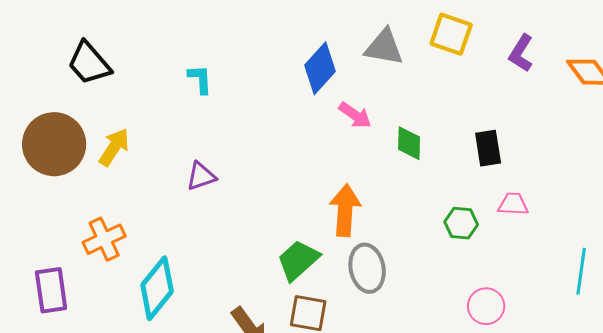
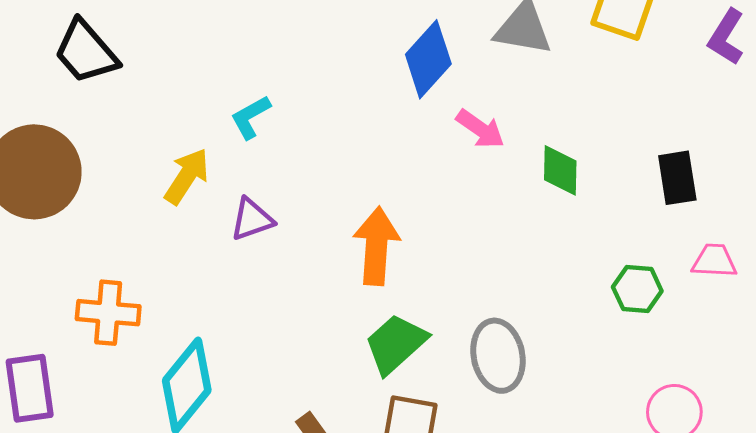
cyan L-shape: (200, 79) -> (250, 117), moved, turned -116
yellow arrow: (114, 147) -> (187, 176), moved
orange arrow: (345, 210) -> (376, 246), moved
orange cross: (104, 239) -> (108, 313), turned 30

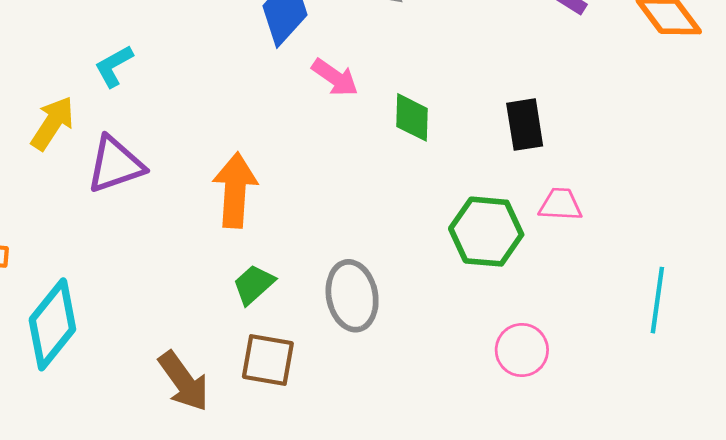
purple triangle: (252, 219) -> (115, 165), size x1.4
green hexagon: (637, 289) -> (486, 232), size x1.5
green trapezoid: (396, 344) -> (254, 284), size x0.7

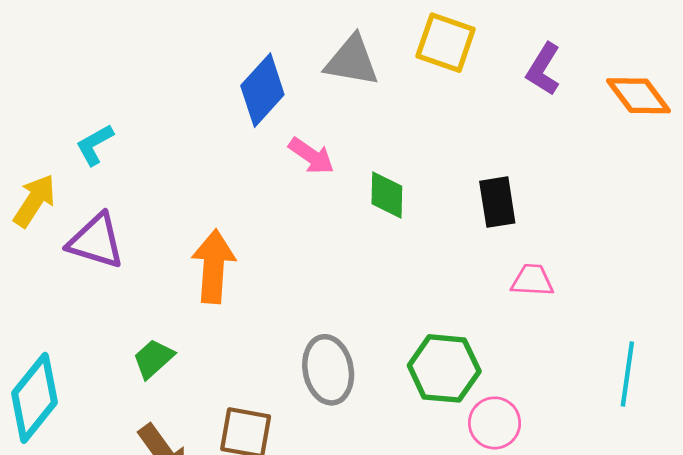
purple triangle: (115, 165) -> (96, 241), turned 36
green hexagon: (486, 232) -> (444, 368), moved
green trapezoid: (254, 284) -> (153, 359), moved

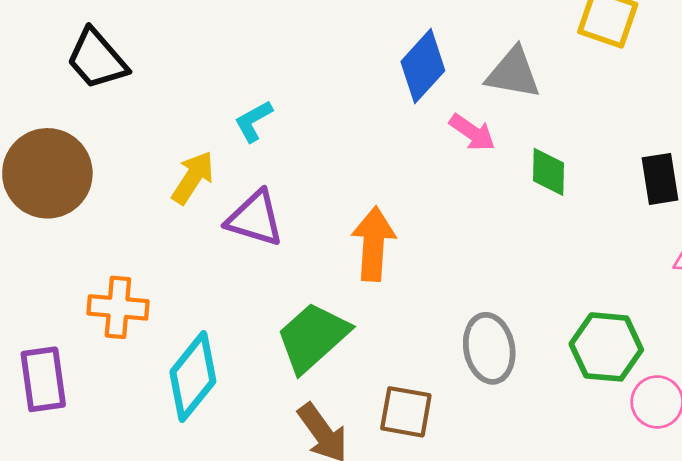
gray triangle: (352, 61) -> (513, 73), moved
green trapezoid: (153, 359) -> (313, 337), size x1.8

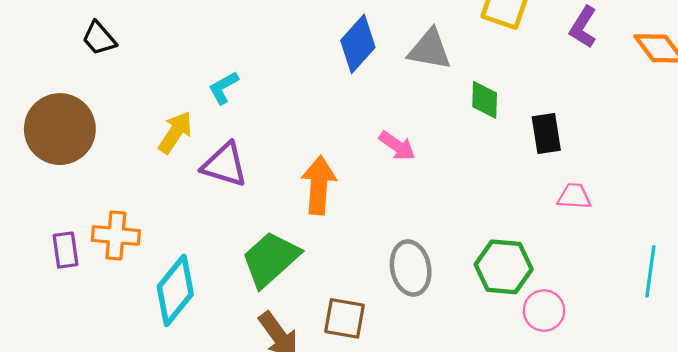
black trapezoid: (97, 59) -> (99, 38), size x0.7
pink arrow: (472, 132) -> (397, 146), moved
green diamond: (548, 172) -> (485, 100), moved
purple rectangle: (43, 379) -> (65, 250), moved, size x0.7

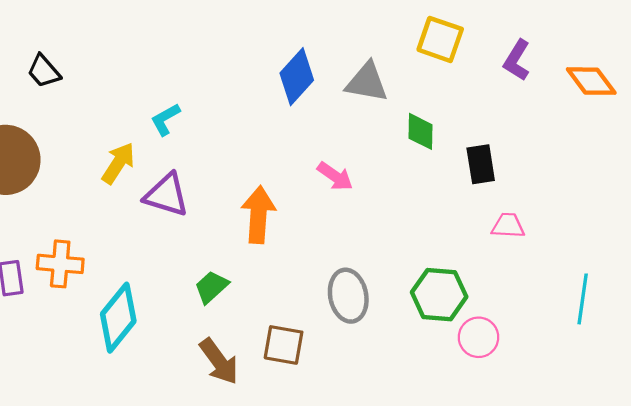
green trapezoid: (271, 259) -> (211, 287), size x0.6

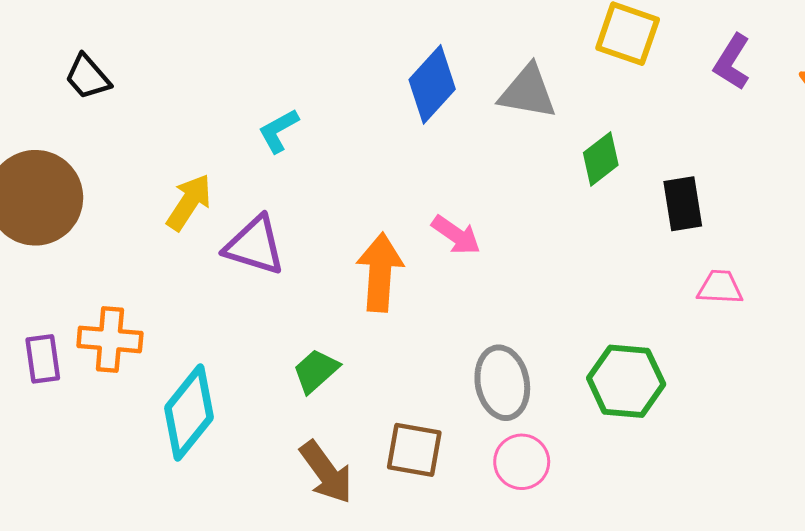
cyan L-shape: (165, 119) -> (279, 131), moved
green diamond: (420, 131) -> (601, 159), turned 51
pink arrow: (335, 176) -> (456, 235), moved
pink circle: (479, 337) -> (522, 462), moved

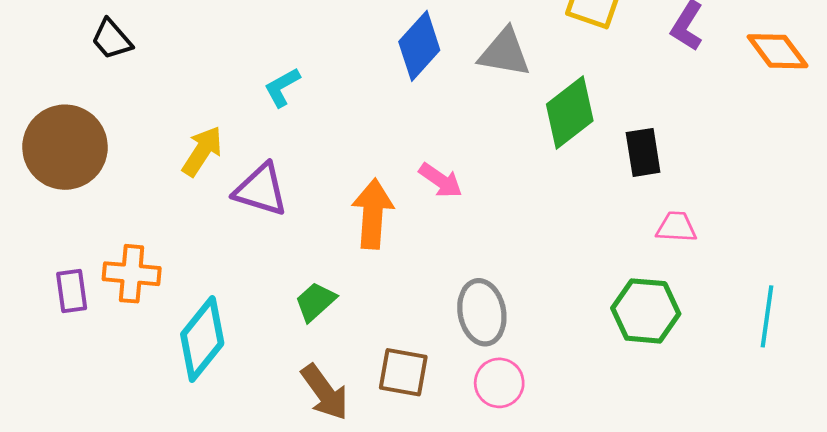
green diamond: (601, 159) -> (570, 113), size x1.5
green hexagon: (626, 381) -> (646, 311), moved

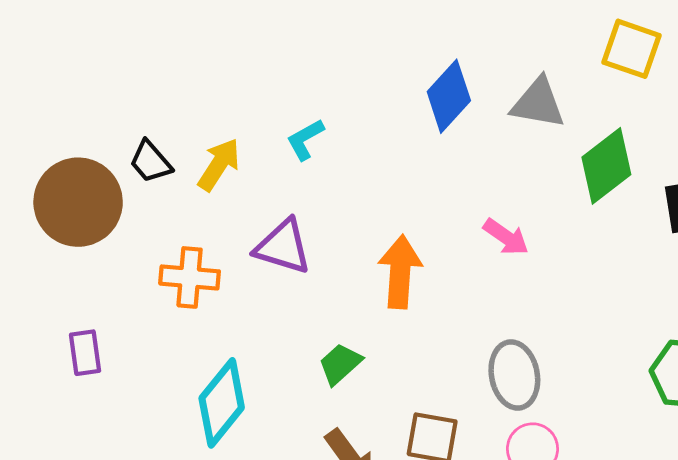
black trapezoid: (112, 39) -> (151, 162), moved
yellow arrow: (202, 151) -> (219, 165), moved
pink arrow: (441, 180) -> (506, 237), moved
orange cross: (132, 274) -> (190, 277), moved

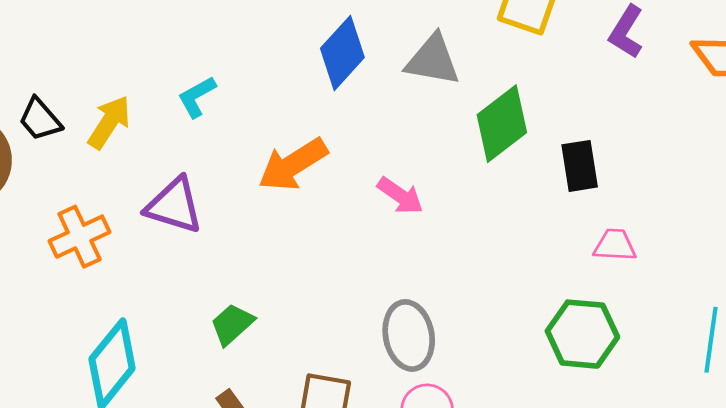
orange arrow: (400, 272) -> (293, 165), moved, turned -126
orange cross: (190, 277) -> (80, 237), turned -30

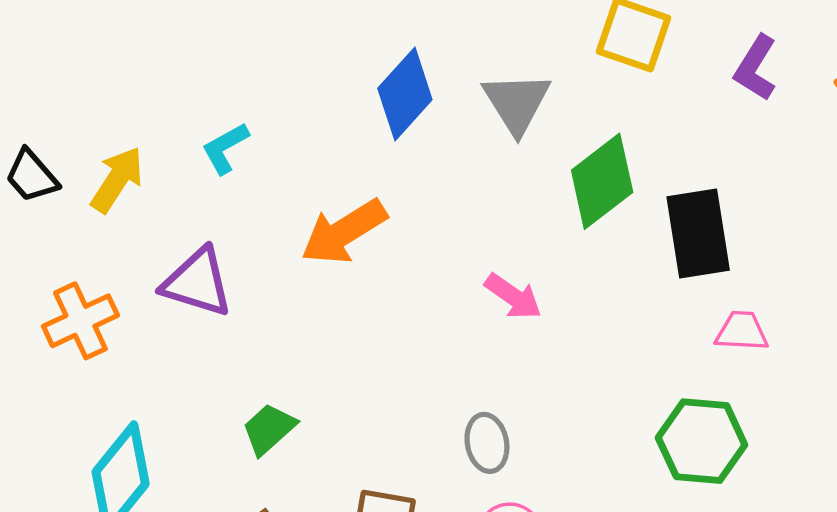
gray triangle: (433, 60) -> (517, 103), turned 48
black rectangle: (580, 166) -> (698, 234), size x1.4
pink arrow: (400, 196) -> (513, 296), moved
gray ellipse: (409, 335) -> (487, 443), size x0.7

